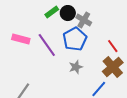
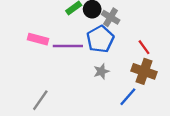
purple line: (47, 45) -> (68, 46), turned -55
brown cross: (113, 67) -> (144, 71), turned -30

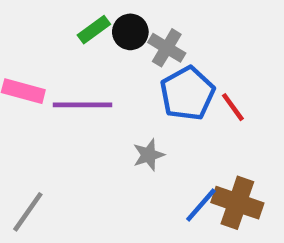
blue pentagon: (100, 39) -> (187, 93), moved
brown cross: (144, 71) -> (237, 203), moved

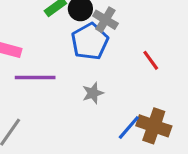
blue pentagon: (187, 93) -> (90, 42), moved
purple line: (82, 105) -> (35, 77), moved

